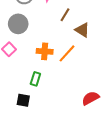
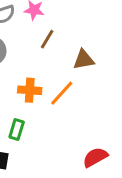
brown line: (65, 15) -> (47, 39), moved
brown triangle: (82, 30) -> (84, 60), turned -42

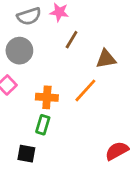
orange cross: (30, 90) -> (47, 97), moved

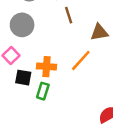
brown line: (72, 40) -> (69, 15), turned -49
black square: (26, 154) -> (23, 78), moved

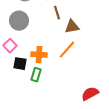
brown triangle: (99, 32) -> (72, 27), moved

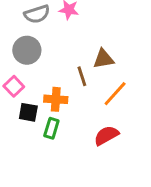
brown line: (57, 13) -> (82, 76), moved
orange line: (67, 50) -> (115, 94), moved
red semicircle: (90, 94) -> (106, 135), moved

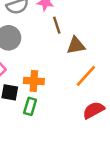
brown line: (82, 76) -> (57, 25), moved
red semicircle: (106, 135) -> (94, 110), moved

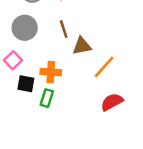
brown line: (57, 25) -> (64, 29), moved
brown triangle: (76, 45) -> (82, 46), moved

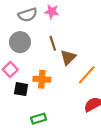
brown triangle: (82, 46) -> (68, 57), turned -35
green rectangle: (47, 98) -> (39, 119), moved, turned 56

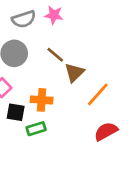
brown line: (53, 43) -> (55, 55), turned -32
green rectangle: (39, 119) -> (36, 129), moved

